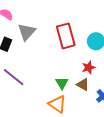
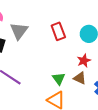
red rectangle: (66, 36) -> (58, 31), size x0.7

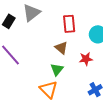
brown triangle: (80, 78) -> (61, 48), moved

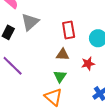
brown triangle: (61, 48) -> (63, 55), turned -32

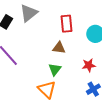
red star: (88, 64) -> (89, 65), moved

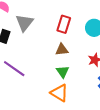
red rectangle: (67, 24) -> (64, 24), turned 36

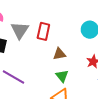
red rectangle: (64, 24) -> (43, 31), moved

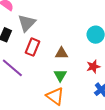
red rectangle: (43, 31) -> (32, 47), moved

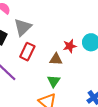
red star: (93, 67) -> (70, 46), moved

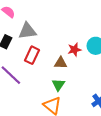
gray triangle: (23, 27) -> (27, 31), turned 36

